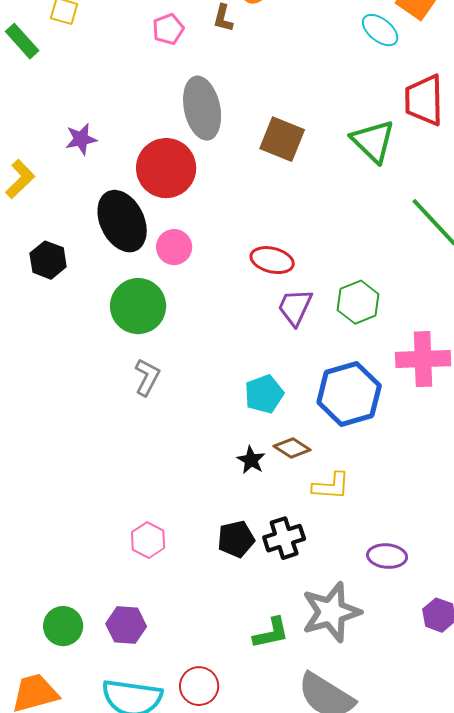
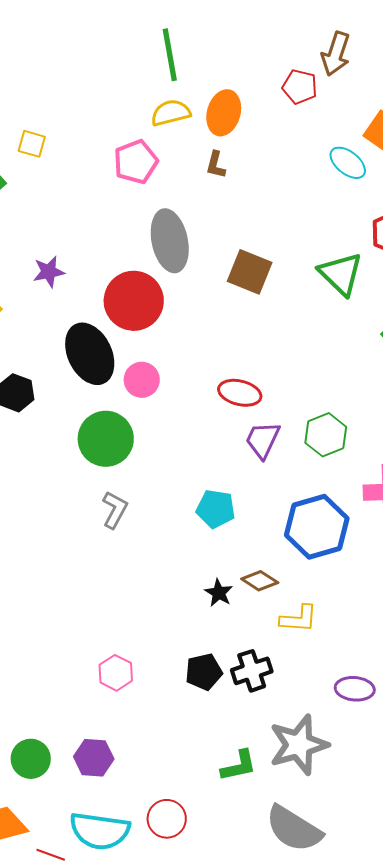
brown L-shape: (223, 18) -> (216, 165), moved
pink pentagon: (168, 29) -> (136, 162), size x1.4
cyan pentagon: (264, 394) -> (216, 509), moved, turned 30

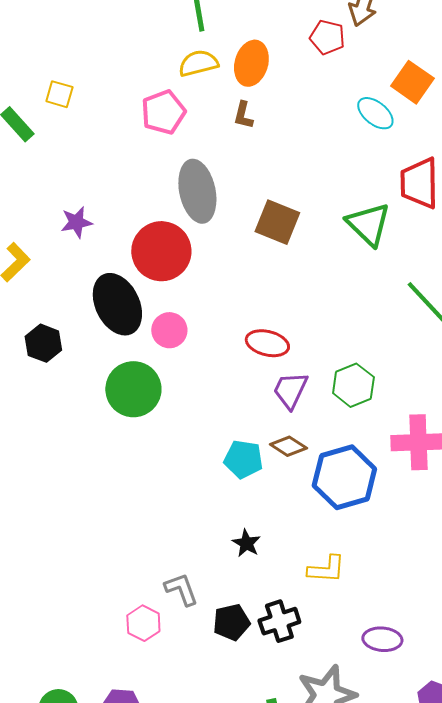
gray L-shape: (115, 510) -> (181, 589), moved, turned -48
brown diamond: (260, 581) -> (288, 446), moved

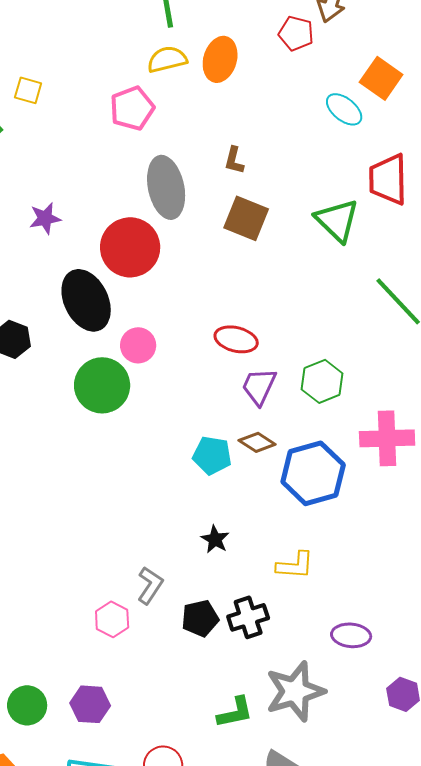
brown L-shape: (243, 115) -> (234, 160), moved
pink circle: (169, 330) -> (138, 345), moved
gray L-shape: (181, 589) -> (150, 585), turned 54

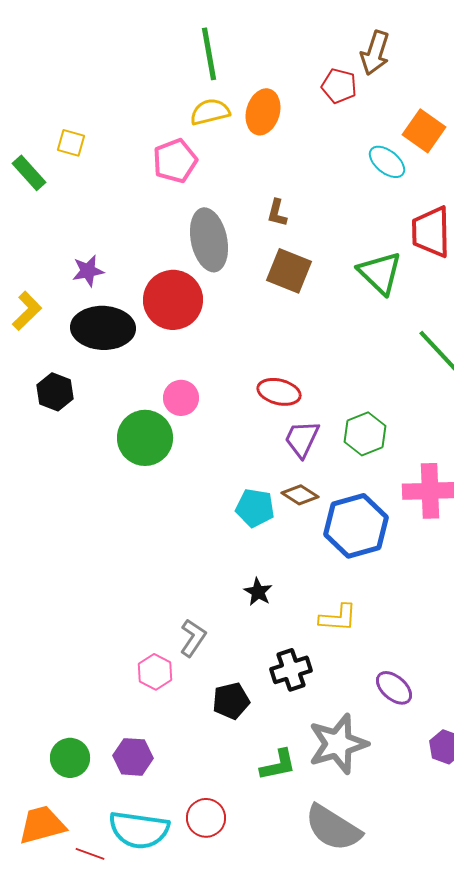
black ellipse: (86, 300) -> (103, 328), moved, turned -62
black pentagon: (200, 618) -> (231, 701), moved
purple ellipse: (351, 635) -> (394, 688), turned 36

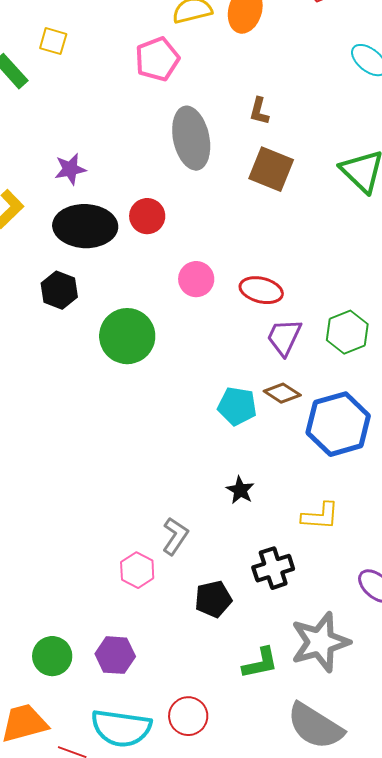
red circle: (173, 300) -> (147, 216), moved, size x0.6
black hexagon: (55, 392) -> (59, 290), moved
pink circle: (181, 398) -> (196, 279), moved

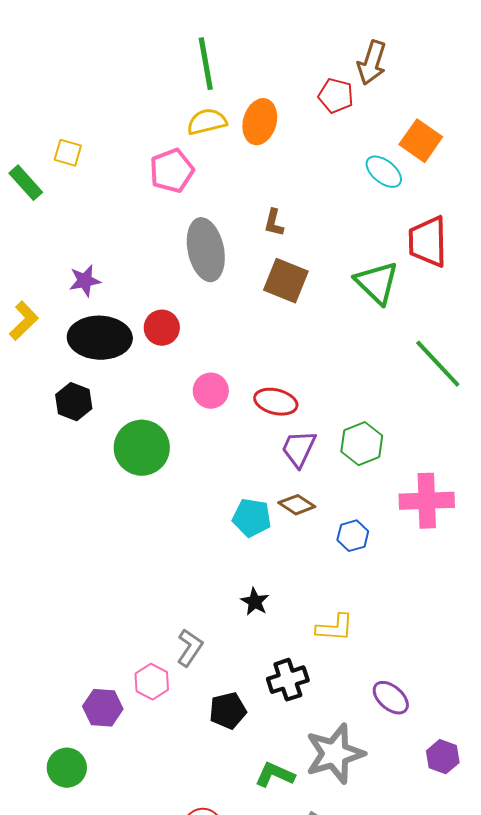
blue hexagon: (338, 424) -> (353, 536), size x0.5
purple hexagon: (115, 655) -> (103, 708), moved
green L-shape: (260, 663) -> (275, 775), turned -144

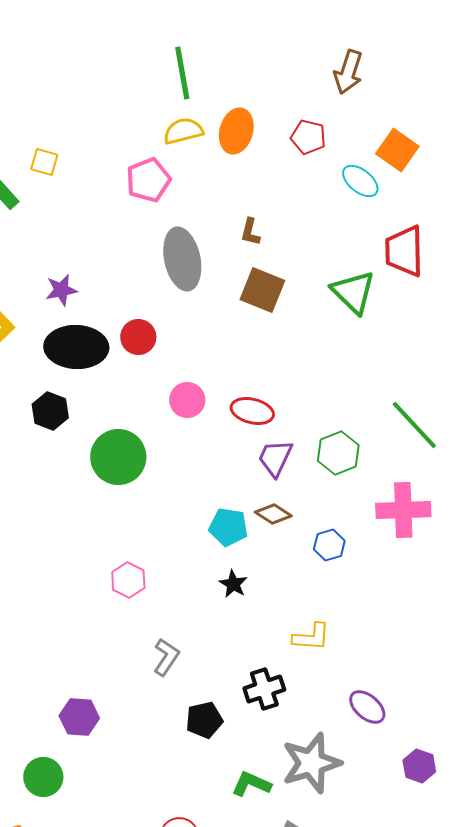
red pentagon: (336, 96) -> (308, 137), moved
green line: (438, 364) -> (414, 425), moved
black star: (255, 602) -> (233, 584), moved
pink hexagon: (152, 682) -> (128, 580), moved

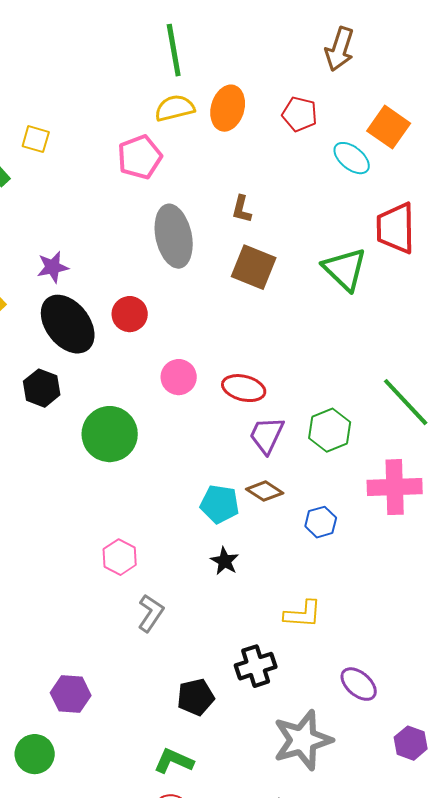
black ellipse: (76, 347) -> (68, 324), turned 50
gray L-shape: (166, 657) -> (151, 613), moved
green L-shape: (251, 784) -> (174, 761), moved

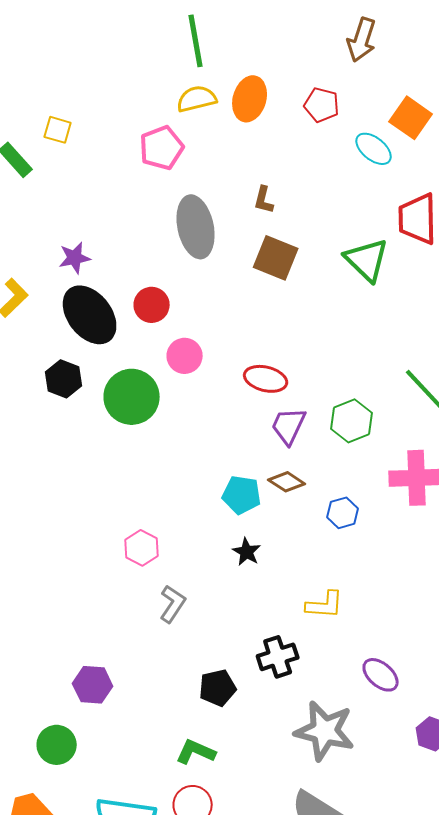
pink circle: (179, 377) -> (185, 356), moved
green circle: (110, 434) -> (132, 397), moved
gray star: (303, 740) -> (325, 731), turned 30

